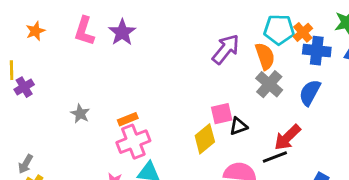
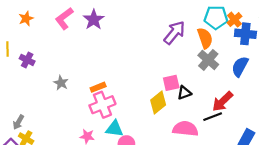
pink L-shape: (84, 31) -> (64, 18), turned 35
purple cross: (24, 87) -> (27, 60), moved, turned -32

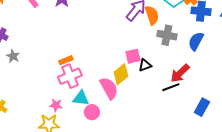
orange semicircle: (205, 38) -> (152, 15), moved
gray cross: (208, 60) -> (167, 35), turned -30
gray star: (61, 83) -> (13, 56), moved
pink semicircle: (185, 129) -> (109, 88), moved, turned 55

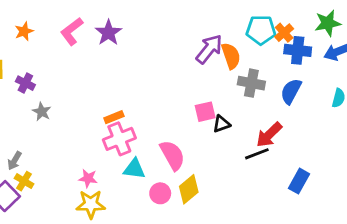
yellow diamond: (121, 74) -> (189, 189), moved
pink star: (56, 105) -> (88, 178), moved
pink circle: (92, 112) -> (160, 193), moved

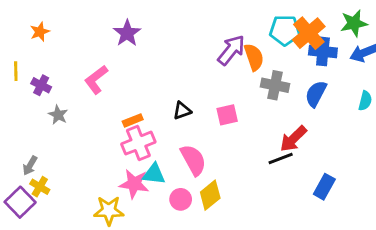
pink L-shape: (72, 31) -> (96, 80), moved
orange cross: (284, 33) -> (309, 33), size x1.6
black triangle: (221, 124) -> (182, 111), moved
pink star: (88, 178) -> (134, 184), moved, size x1.5

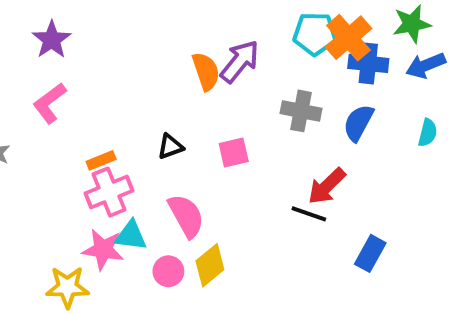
purple star: (127, 33) -> (52, 40), moved
orange semicircle: (254, 57) -> (206, 71), moved
black line: (281, 159) -> (309, 214), turned 40

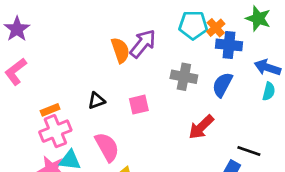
green star: (412, 24) -> (258, 18), turned 30
orange cross: (348, 38) -> (216, 28), size x0.6
blue arrow: (426, 65) -> (267, 67), moved, turned 40
black line: (309, 214) -> (249, 151), moved

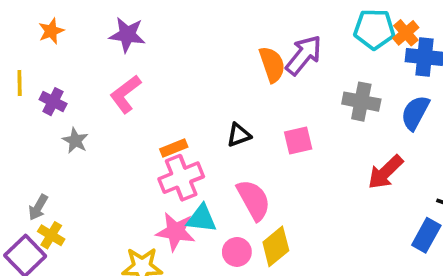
purple star: (17, 29) -> (127, 35), turned -30

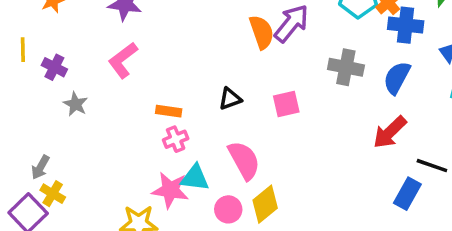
orange rectangle: (174, 148) -> (169, 111), turned 30
red arrow: (385, 172) -> (390, 132), moved
pink cross: (181, 178) -> (176, 139), size x0.6

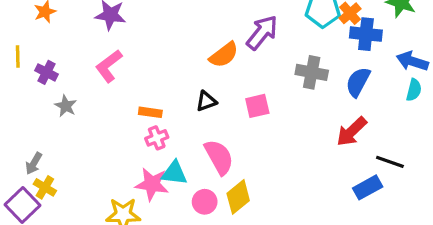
orange semicircle: (262, 32) -> (224, 55), moved, turned 72
blue rectangle: (407, 194) -> (368, 187), turned 32

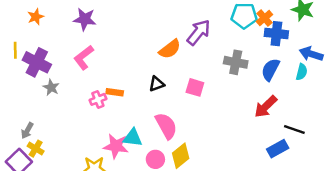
purple cross: (47, 72) -> (37, 62), size x1.6
cyan semicircle: (414, 90) -> (302, 72), moved
pink square: (257, 106) -> (195, 87), turned 30
pink cross: (157, 138) -> (98, 99), moved

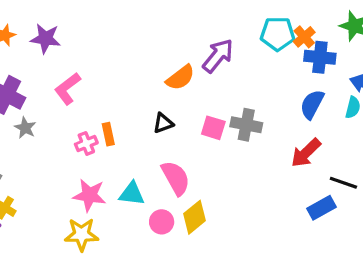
purple star: (85, 19) -> (46, 38), moved
gray cross: (236, 62) -> (246, 125), moved
orange rectangle: (115, 92) -> (108, 134), turned 70
pink star: (116, 146) -> (89, 195), moved

